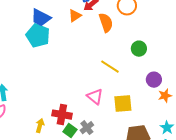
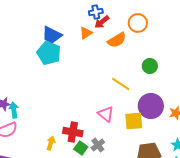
orange semicircle: (106, 23) -> (117, 40), turned 78
purple circle: (154, 80) -> (151, 106), moved, size x1.6

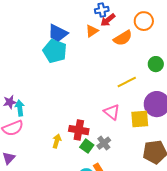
yellow line: (121, 84) -> (127, 82), turned -60

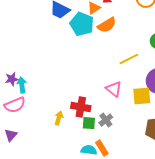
orange semicircle: (123, 38) -> (107, 25), moved
cyan pentagon: (55, 51) -> (82, 24), moved
green square: (87, 146) -> (89, 123), turned -32

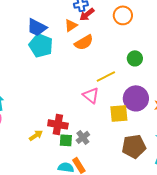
cyan pentagon: (82, 24) -> (41, 45), moved
pink triangle: (114, 89) -> (91, 95), moved
yellow arrow: (59, 118) -> (36, 135), turned 40

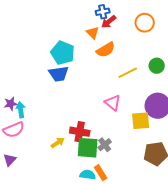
orange triangle: (71, 25) -> (93, 33), turned -40
blue trapezoid: (37, 27) -> (59, 74), moved, turned -35
yellow line: (106, 76) -> (128, 73), moved
green square: (66, 140) -> (88, 148), size x1.6

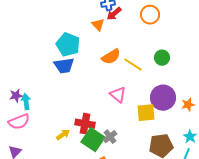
orange semicircle: (106, 50) -> (111, 57), moved
yellow line: (128, 73) -> (133, 65), turned 60
green square: (88, 148) -> (93, 140), turned 30

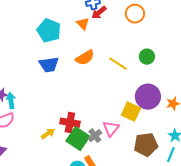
cyan pentagon: (68, 45) -> (49, 31), moved
orange semicircle: (111, 57) -> (85, 58), moved
pink triangle: (118, 95) -> (111, 129), moved, turned 30
yellow square: (146, 113) -> (131, 112), turned 30

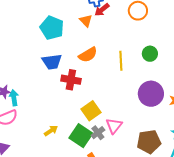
yellow line: (118, 64) -> (121, 61), turned 54
yellow square: (131, 112) -> (91, 111), moved, turned 30
red cross: (70, 123) -> (71, 80), moved

